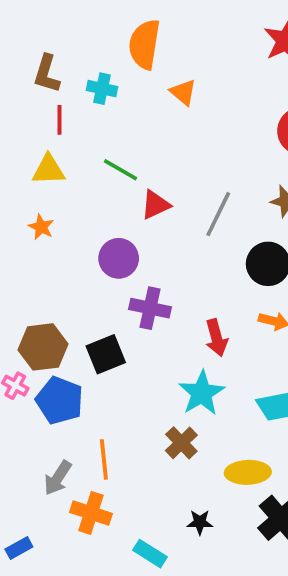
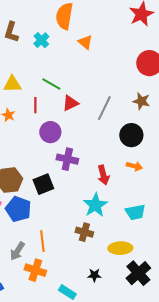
cyan cross: (102, 89) -> (41, 40), turned 35
red line: (60, 120) -> (35, 105), moved
brown cross: (181, 443) -> (84, 232), turned -30

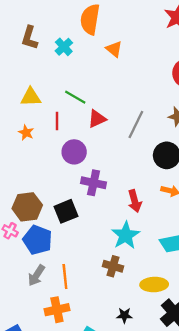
gray arrow: (17, 251) -> (36, 275), moved
orange cross: (35, 270) -> (57, 310), turned -30

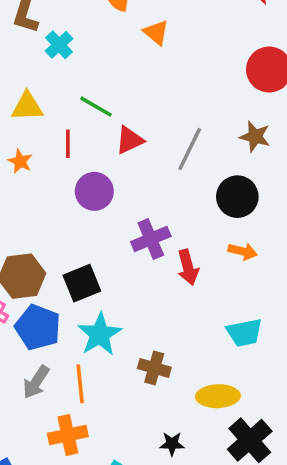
cyan cross: (64, 47) -> (59, 45), moved
purple cross: (94, 183) -> (151, 239), moved, turned -35
cyan star: (126, 235) -> (100, 334), moved

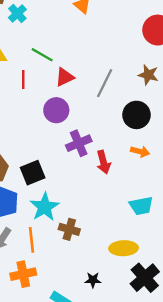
purple circle: (94, 191) -> (56, 110), moved
brown cross: (154, 368) -> (69, 229), moved

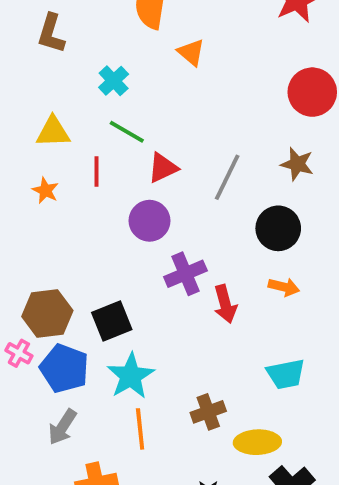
cyan cross: (17, 13) -> (114, 81), moved
brown cross: (69, 229) -> (208, 412), moved, turned -36
orange line: (32, 240) -> (140, 429), moved

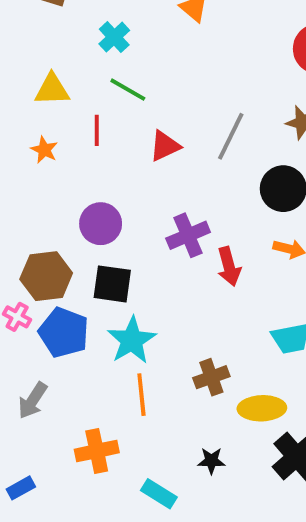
red triangle: (163, 168) -> (165, 146), moved
purple circle: (150, 221) -> (101, 224), moved
black square: (112, 321) -> (112, 284), turned 30
gray arrow: (62, 427) -> (33, 400), moved

